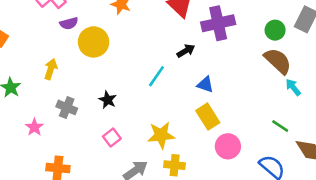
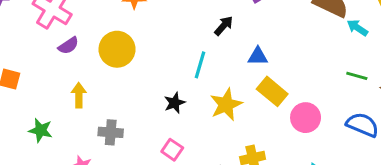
purple semicircle: (69, 23) -> (68, 46), moved
black star: (108, 100) -> (175, 103), moved, turned -30
yellow star: (161, 135) -> (226, 104), moved

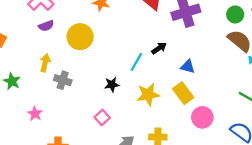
black arrow: (224, 26) -> (159, 48), moved
blue triangle: (258, 56) -> (188, 67), moved
gray cross: (111, 132) -> (63, 80), moved

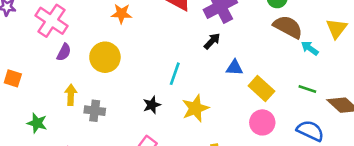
purple semicircle: (46, 26) -> (64, 52), turned -32
black arrow: (159, 48) -> (212, 41), moved
yellow rectangle: (183, 93) -> (261, 88), moved

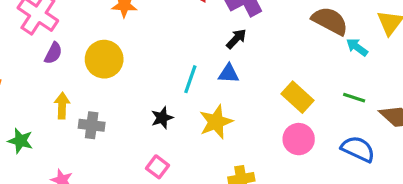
blue triangle: (234, 68) -> (229, 74), moved

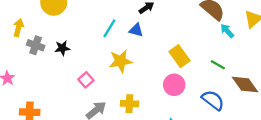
black star: (162, 118) -> (62, 48), moved
pink square: (158, 167) -> (86, 80), moved

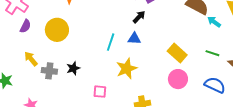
yellow arrow: (18, 28) -> (31, 59), turned -42
pink square: (86, 80) -> (100, 92), turned -32

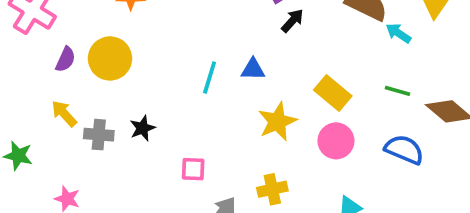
black arrow: (139, 17) -> (292, 21), moved
purple semicircle: (25, 26) -> (65, 59), moved
yellow star: (127, 69) -> (277, 122), moved

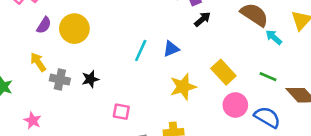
blue triangle: (253, 69) -> (171, 49), turned -30
pink circle: (336, 141) -> (235, 105), moved

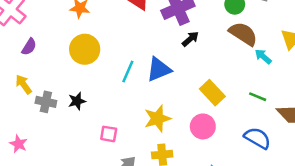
yellow circle: (74, 29) -> (85, 49), moved
blue triangle: (171, 49) -> (159, 69), size x1.5
yellow star: (183, 87) -> (157, 119), moved
pink circle: (235, 105) -> (203, 126), moved

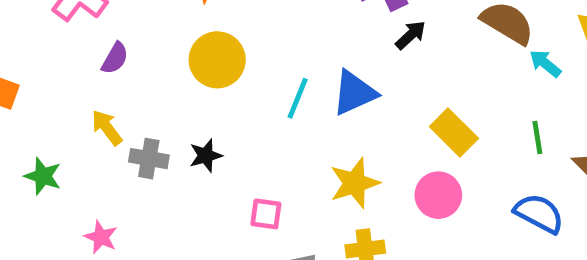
green line: (258, 97) -> (537, 138), turned 60

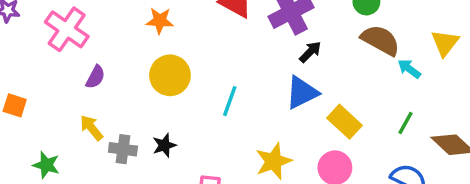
blue triangle: (354, 93) -> (302, 93), moved
green line: (537, 138) -> (405, 123), turned 40

